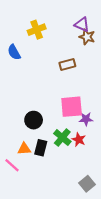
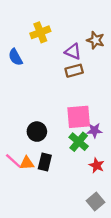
purple triangle: (82, 24) -> (73, 51), moved
green cross: (62, 138) -> (79, 142), moved
red star: (79, 140) -> (97, 165), moved
pink line: (12, 165) -> (13, 161), moved

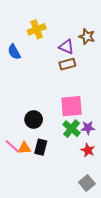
purple star: (94, 130) -> (88, 128), moved

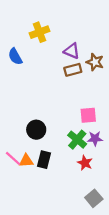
brown star: (87, 37) -> (95, 62), moved
pink square: (71, 106) -> (88, 115), moved, size x0.7
red star: (88, 150) -> (85, 163), moved

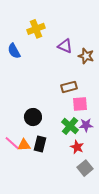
brown rectangle: (73, 70) -> (69, 87), moved
gray square: (94, 198) -> (85, 168), moved

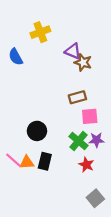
brown star: (86, 56) -> (83, 62), moved
gray square: (85, 168) -> (95, 198), moved

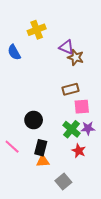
orange triangle: (27, 162) -> (43, 161), moved
gray square: (95, 198) -> (63, 182), moved

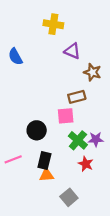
yellow cross: (37, 30) -> (53, 24), moved, turned 30
brown star: (76, 57) -> (92, 72), moved
pink square: (82, 107) -> (66, 116), moved
pink line: (12, 147) -> (13, 159), turned -63

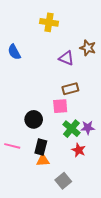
purple triangle: (72, 51) -> (66, 58), moved
brown star: (92, 72) -> (88, 48), moved
pink line: (13, 159) -> (12, 146), turned 35

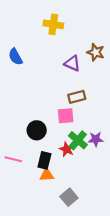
red star: (79, 150) -> (67, 149), moved

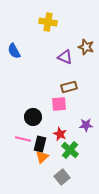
green cross: (78, 140) -> (70, 150), moved
pink line: (13, 159) -> (23, 139), moved
orange triangle: (47, 175) -> (42, 157), turned -40

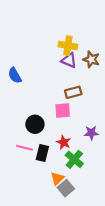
yellow cross: (48, 22) -> (68, 46), moved
brown star: (86, 47) -> (91, 59), moved
blue semicircle: (14, 51) -> (15, 75), moved
orange triangle: (42, 157) -> (57, 179), moved

